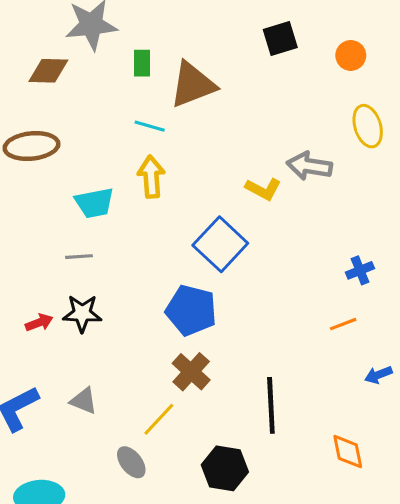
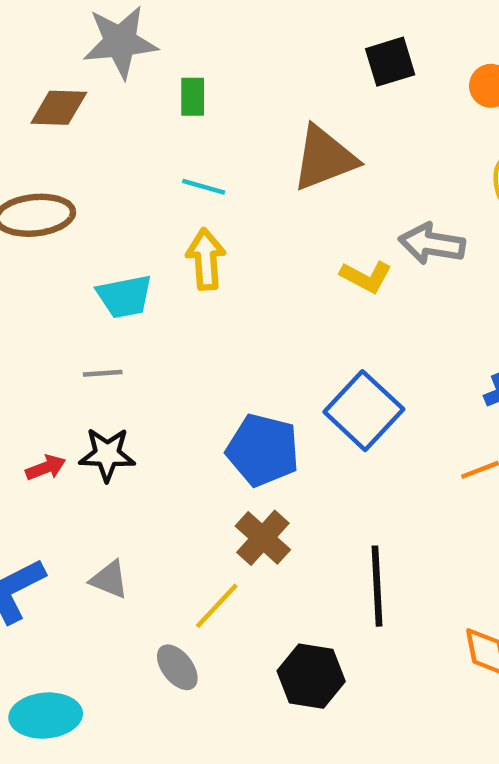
brown triangle: (193, 85) -> (324, 158), moved
blue square: (220, 244) -> (364, 411), moved

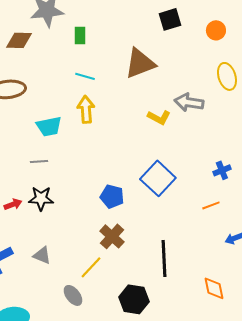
blue pentagon: (263, 450) -> (112, 196), size x0.7

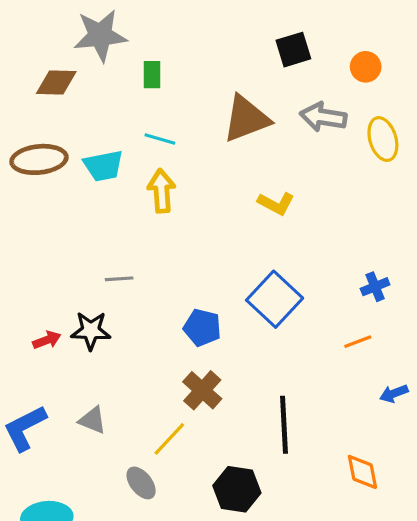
gray arrow: (189, 102) -> (323, 117), moved
cyan trapezoid: (49, 126) -> (103, 166), moved
gray line: (39, 161) -> (119, 279), moved

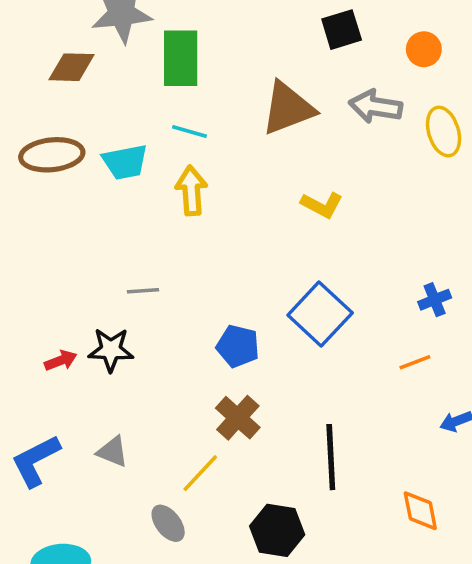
green rectangle: (152, 75) -> (181, 58), size x1.8

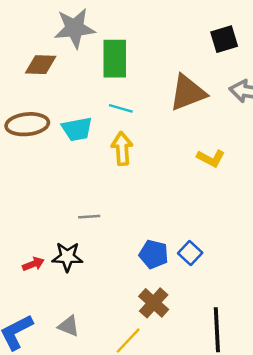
blue square: (320, 314) -> (190, 253), moved, size x0.6

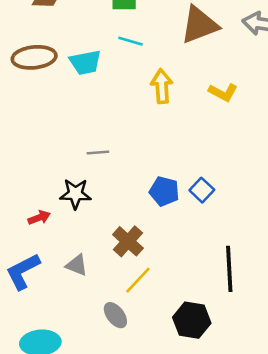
yellow arrow: (122, 149) -> (162, 86), moved
red arrow: (33, 264) -> (39, 218), moved
brown cross: (154, 303) -> (128, 241), moved

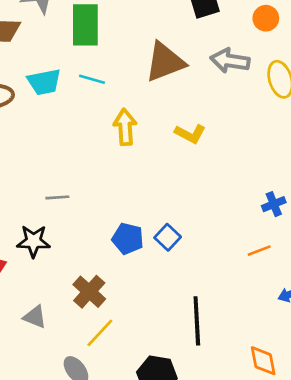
cyan trapezoid: (85, 62) -> (44, 82), moved

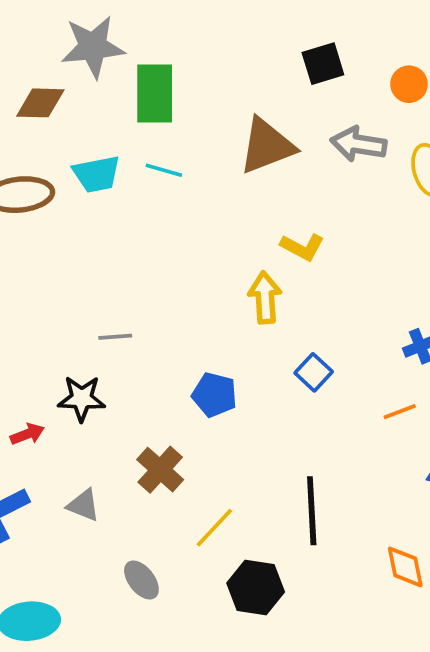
yellow arrow: (125, 127) -> (265, 297), moved
blue square: (168, 237) -> (314, 372), moved
yellow line: (100, 333) -> (214, 528), moved

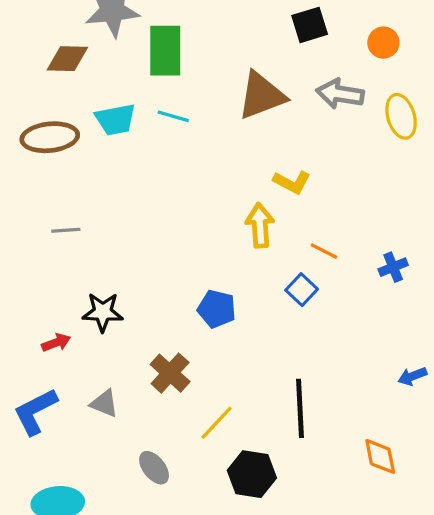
gray line: (115, 337) -> (66, 230), moved
orange line: (400, 412) -> (324, 251), moved, turned 48

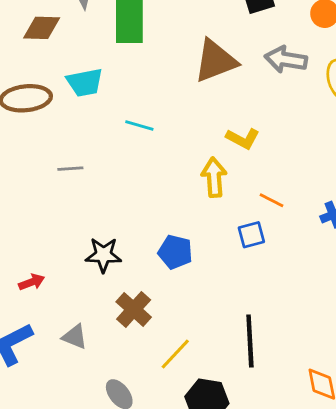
cyan line: (173, 116) -> (139, 126), moved
gray line: (66, 230) -> (70, 169), moved
blue square: (302, 290) -> (251, 235), turned 32
black star: (103, 312) -> (103, 255), moved

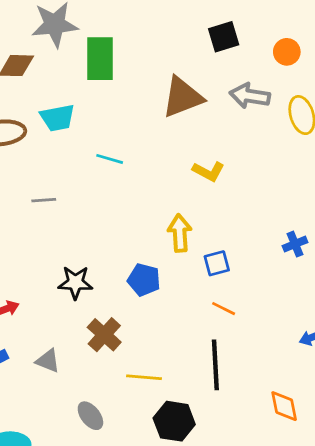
yellow arrow: (214, 177) -> (180, 233), moved
orange line: (272, 200) -> (224, 309), moved
yellow line: (175, 354) -> (144, 377), turned 52

